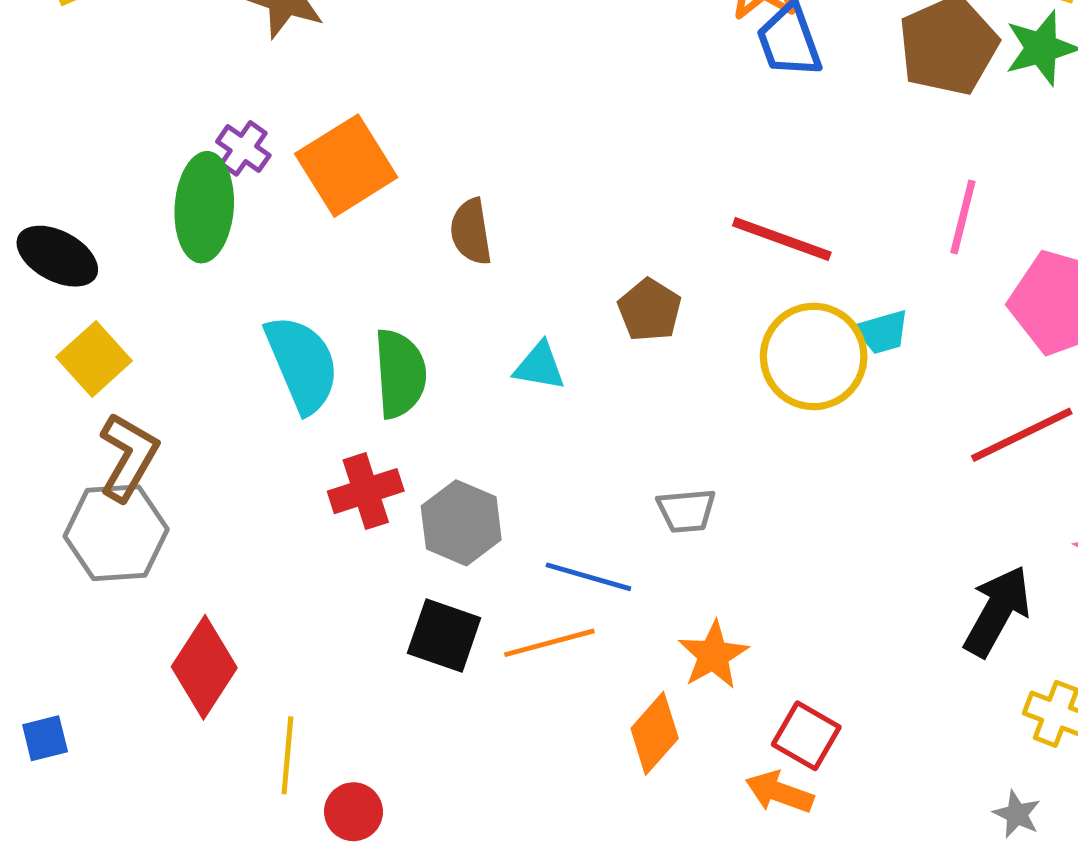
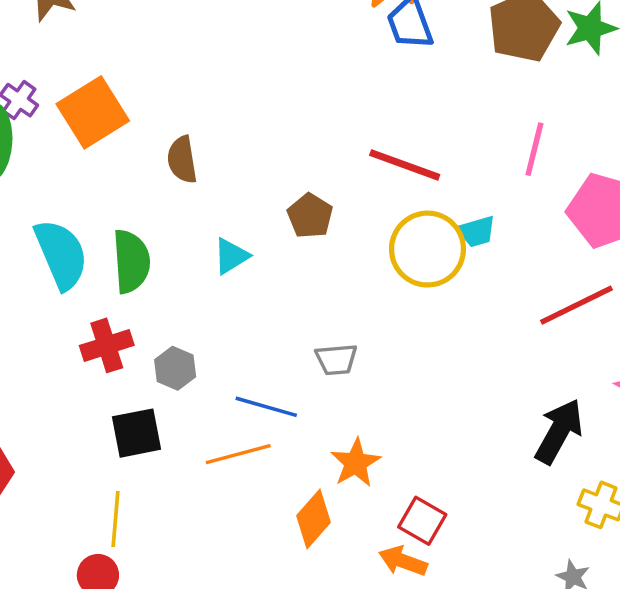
cyan triangle: (540, 366) -> (231, 256), turned -42
gray hexagon: (461, 523) -> (175, 368), size x0.7
black square: (444, 635) -> (137, 433), moved, turned -30
yellow line: (287, 755) -> (115, 519), moved

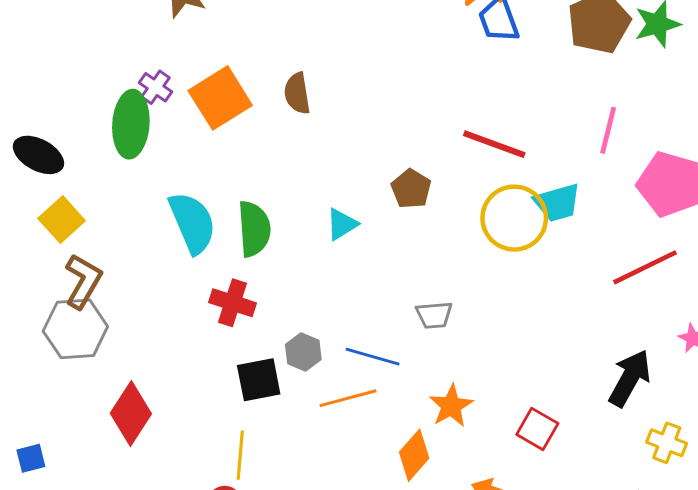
brown semicircle: (182, 160) -> (297, 93), moved
cyan trapezoid: (477, 232) -> (557, 203), size x1.4
red cross: (107, 345) -> (232, 303), turned 36
gray hexagon: (175, 368) -> (303, 352), moved
red square: (422, 521) -> (537, 429), moved

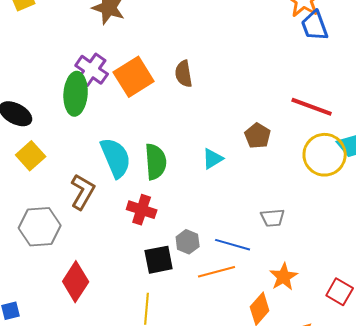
purple cross: (156, 87) -> (92, 70), size x1.5
brown L-shape: (83, 281) -> (83, 192), moved

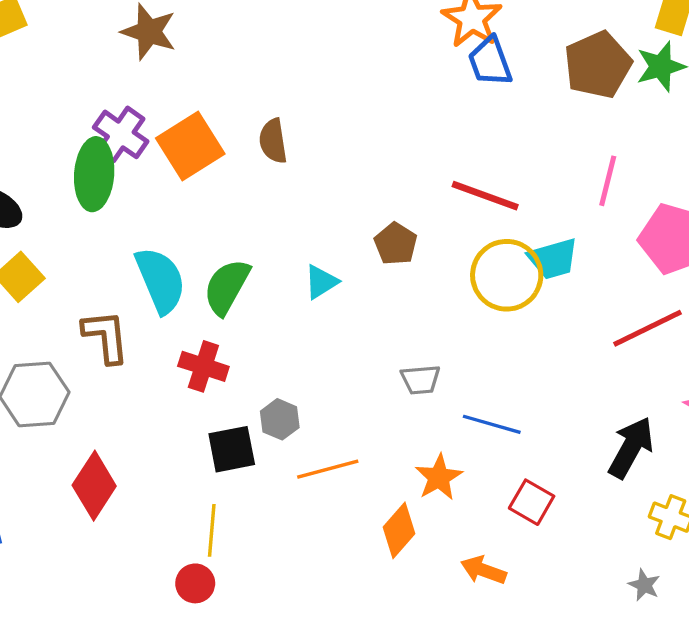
green semicircle: (156, 162) -> (227, 287), turned -147
brown L-shape: (83, 192) -> (106, 337), turned -36
blue line: (233, 245) -> (492, 424), moved

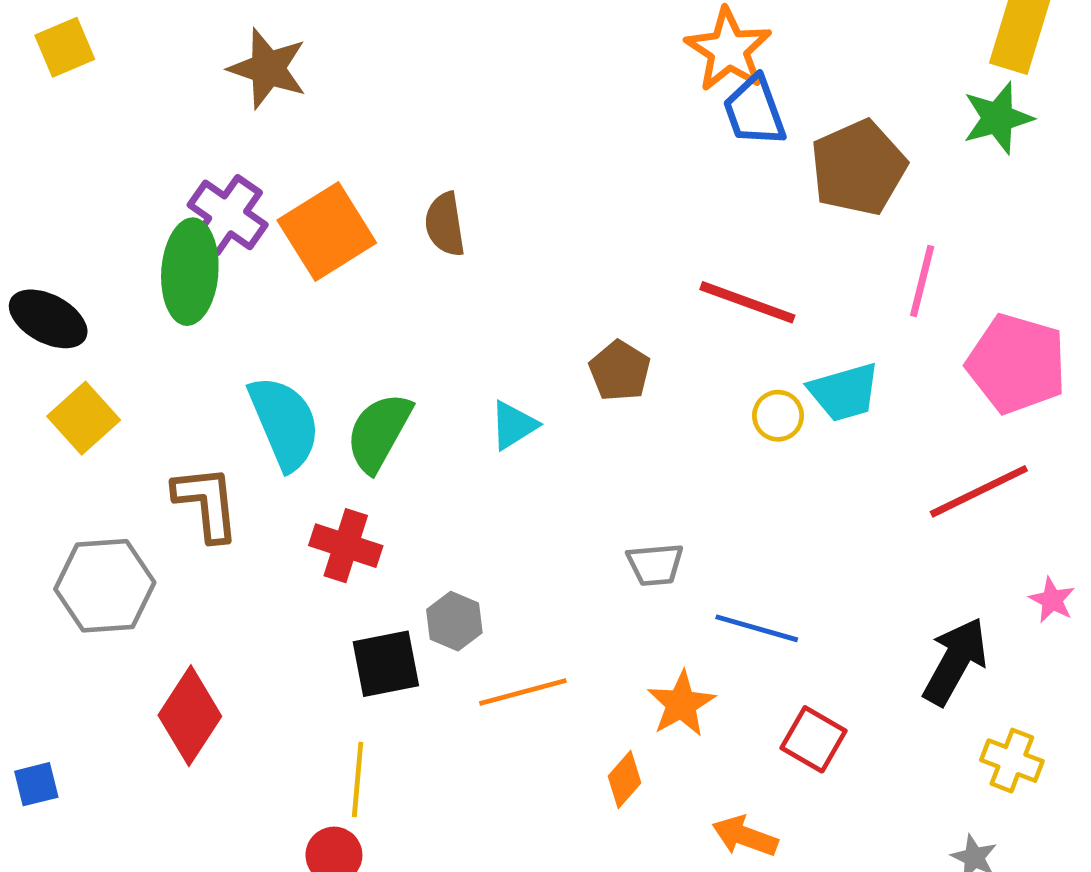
brown pentagon: (598, 65) -> (858, 168), moved
yellow circle: (507, 275) -> (778, 416), size x0.5
orange diamond: (399, 530) -> (624, 779), size x0.7

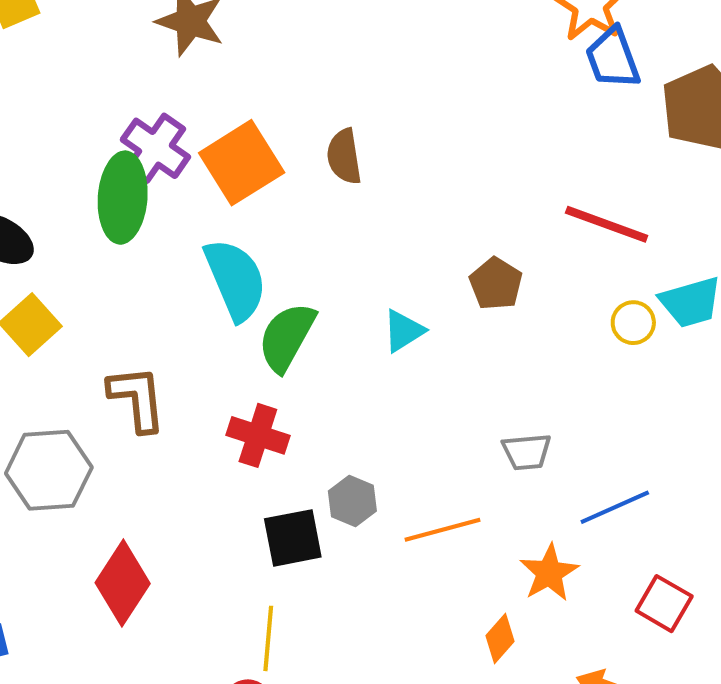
cyan semicircle: (284, 423) -> (235, 280), moved
blue line: (757, 628) -> (615, 507), turned -40
orange line: (523, 692) -> (443, 530), moved

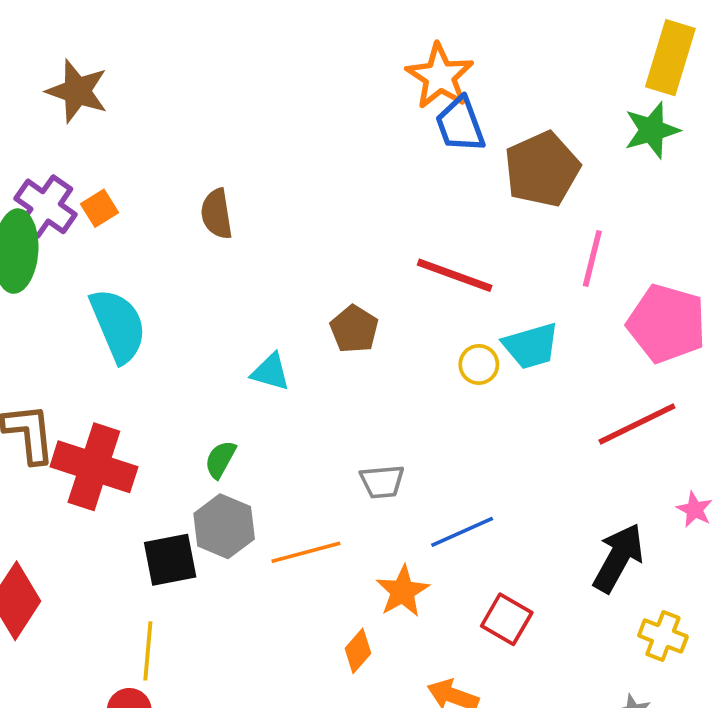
orange square: (242, 163) -> (99, 208), moved, size x0.5
cyan triangle: (404, 331) -> (271, 372), turned 48
green semicircle: (287, 337) -> (220, 459), moved, size x0.6
red cross: (258, 435) -> (94, 467), moved, size x1.5
gray hexagon: (352, 501) -> (224, 526), size x1.4

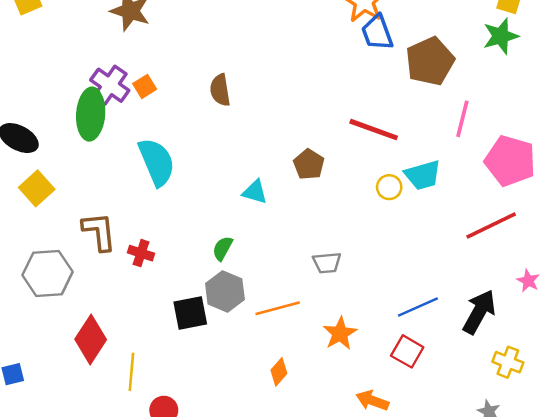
red cross: (94, 467) -> (141, 253), size x0.5
blue line: (462, 532) -> (418, 307), moved
yellow line: (148, 651) -> (131, 372), moved
orange diamond: (358, 651) -> (279, 372), moved

